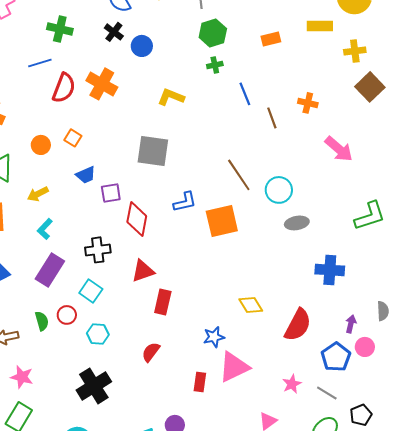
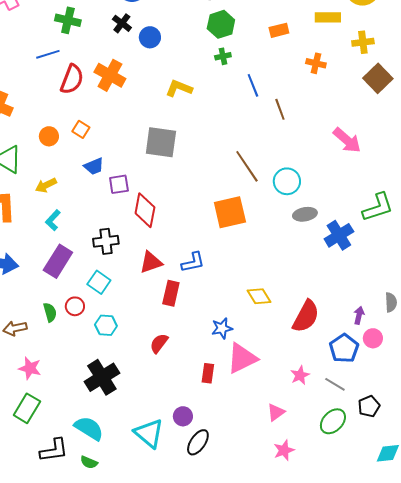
orange cross: (308, 103) -> (316, 63), moved
blue L-shape: (185, 202) -> (193, 262), moved
blue cross: (330, 270) -> (339, 235), moved, turned -36

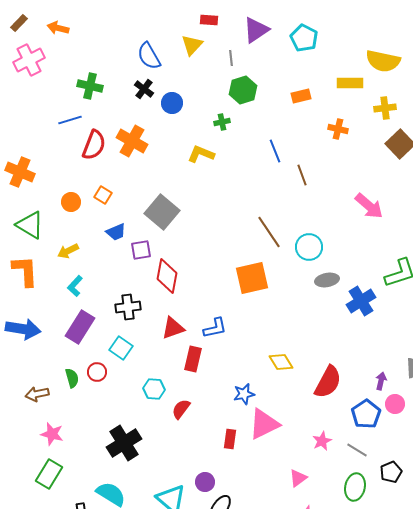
green cross: (223, 56) -> (222, 122), moved
gray square: (161, 142) -> (162, 212), moved, turned 32
cyan hexagon: (106, 325) -> (154, 389), moved
green ellipse: (333, 421) -> (355, 487), turned -32

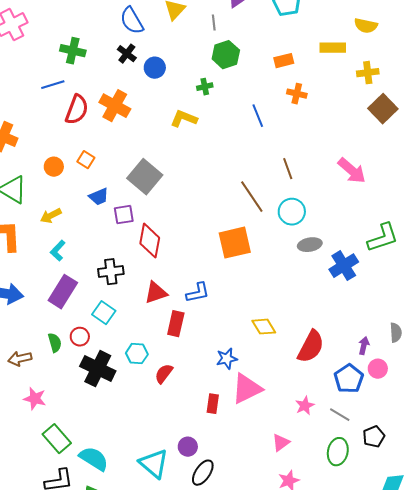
yellow semicircle: (383, 61) -> (366, 26), size x0.7
orange cross: (338, 129) -> (297, 94), moved
brown line: (302, 175) -> (288, 169), moved
black cross: (124, 443) -> (98, 369), moved, turned -32
green rectangle: (49, 474) -> (57, 439), moved, turned -72

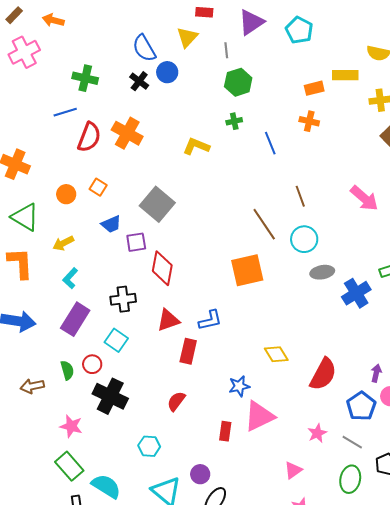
orange rectangle: (284, 61) -> (314, 88), moved
blue circle: (155, 68) -> (167, 72), moved
green cross: (205, 87) -> (234, 121), moved
cyan hexagon: (137, 354) -> (149, 446), moved
pink star: (35, 399) -> (71, 426), moved

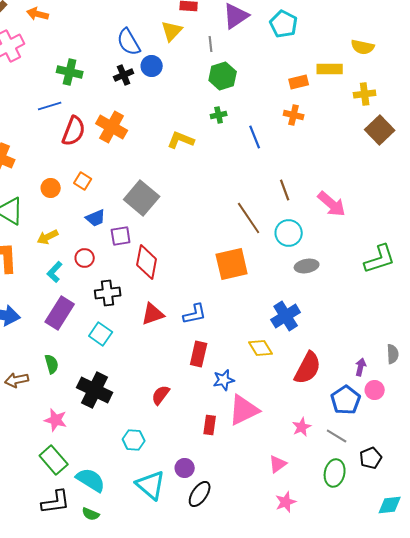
black cross: (139, 81) -> (124, 75), turned 30
pink arrow: (364, 198) -> (332, 204), moved
blue cross: (356, 293) -> (286, 316), moved
red rectangle: (188, 351) -> (199, 354), moved
red circle: (92, 364) -> (85, 258), moved

